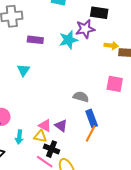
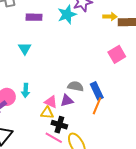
pink square: (115, 84) -> (117, 54), turned -36
gray semicircle: (81, 97) -> (76, 86), moved
purple triangle: (61, 126) -> (67, 101), turned -48
cyan arrow: (19, 137) -> (26, 90), moved

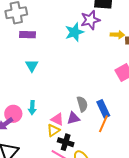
purple rectangle: (34, 17) -> (27, 35), moved
gray semicircle: (76, 86) -> (82, 104), turned 63
yellow triangle: (47, 113) -> (53, 130), turned -40

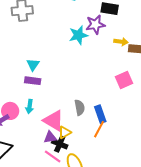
purple rectangle: (27, 35) -> (33, 81), moved
purple triangle: (73, 118) -> (50, 137), moved
pink triangle: (57, 119) -> (54, 120), size x1.6
yellow triangle: (53, 130) -> (65, 132), moved

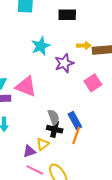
purple star: (95, 25) -> (64, 63), moved
pink triangle: (54, 120) -> (26, 86), moved
black cross: (60, 144) -> (55, 129), moved

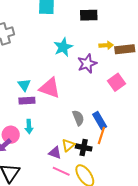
black cross: (55, 129) -> (84, 147), moved
purple triangle: (29, 151) -> (55, 153), turned 40

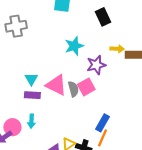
black rectangle: (89, 15) -> (103, 17), turned 60
pink square: (116, 82) -> (86, 87), moved
gray semicircle: (78, 118) -> (73, 89), moved
blue rectangle: (100, 120) -> (102, 123), turned 54

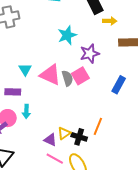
yellow arrow: (117, 49) -> (110, 21), moved
purple rectangle: (32, 95) -> (13, 92), moved
blue rectangle: (102, 123) -> (119, 85), moved

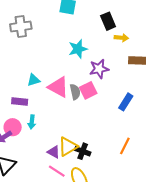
cyan triangle: (25, 69) -> (34, 80), turned 40
orange line: (98, 126) -> (125, 146), moved
yellow triangle: (64, 133) -> (68, 147), size x1.5

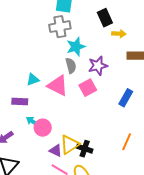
gray cross: (21, 26) -> (60, 27), moved
gray semicircle: (75, 92) -> (71, 66), moved
cyan arrow: (32, 122) -> (33, 122), turned 120
pink circle: (13, 127) -> (43, 128), moved

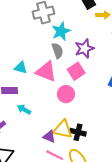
cyan triangle: (33, 80) -> (21, 68), turned 40
pink circle: (43, 128) -> (66, 94), moved
yellow triangle: (70, 145) -> (63, 129), turned 50

